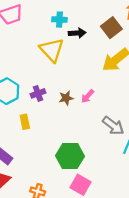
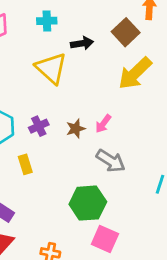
cyan cross: (59, 20) -> (47, 21), moved
gray arrow: (113, 126) -> (111, 161), moved

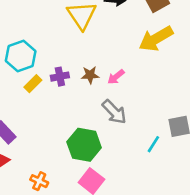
purple cross: (39, 126) -> (60, 77), moved
yellow rectangle: (25, 164) -> (33, 84), moved, turned 48

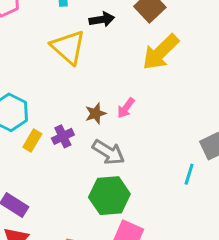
purple cross: (60, 77) -> (63, 136), moved
gray arrow: (114, 112) -> (108, 152), moved

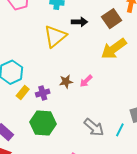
yellow triangle: (68, 47) -> (55, 36), turned 30
gray arrow: (108, 152) -> (94, 127), moved
green hexagon: (109, 196) -> (43, 123), moved

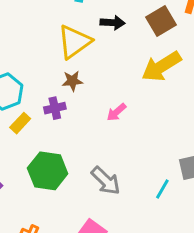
brown star: (66, 82) -> (72, 81), moved
purple cross: (43, 93) -> (55, 108), moved
gray arrow: (94, 127) -> (106, 181), moved

